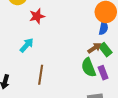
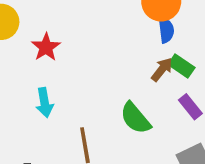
cyan arrow: (27, 45) -> (45, 103), turned 147
green semicircle: (89, 67) -> (135, 118), moved

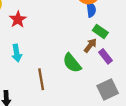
brown arrow: (162, 69) -> (90, 45), moved

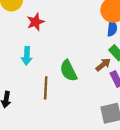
green semicircle: (72, 63) -> (68, 71), moved

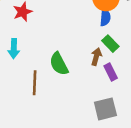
brown arrow: (103, 65) -> (96, 57), turned -35

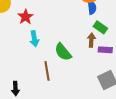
cyan arrow: (14, 49) -> (34, 39), moved
purple rectangle: (111, 72) -> (105, 50), turned -48

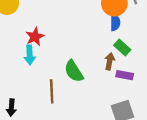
red star: (26, 17) -> (35, 37), moved
cyan arrow: (34, 39) -> (30, 55), moved

